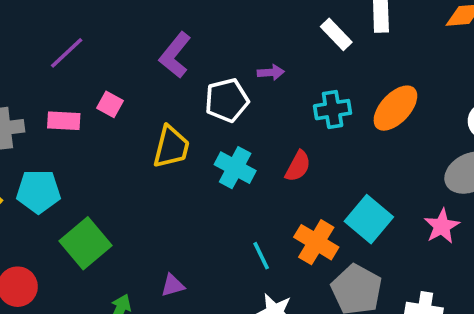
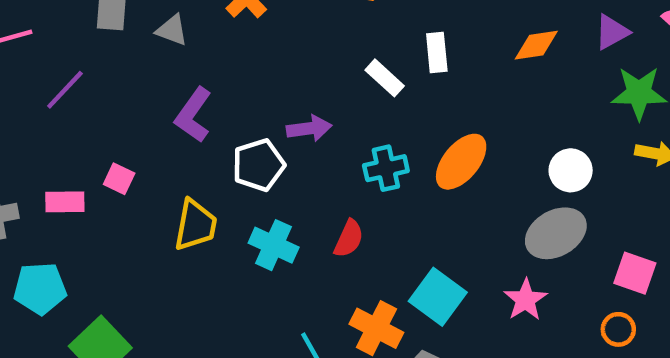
purple line: (67, 53) -> (65, 90), moved
purple arrow: (271, 72) -> (309, 128), size x1.4

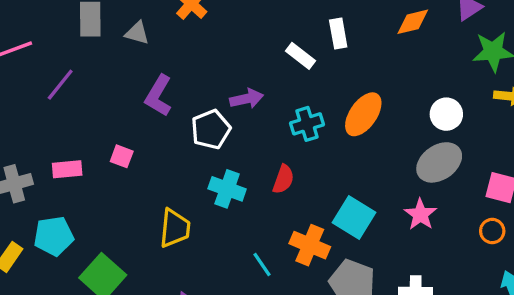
pink square: (119, 179) -> (122, 156), moved
yellow trapezoid: (196, 225) -> (175, 228), moved

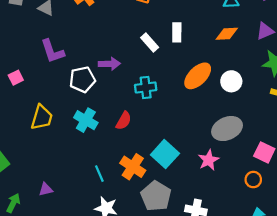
purple L-shape: (158, 96) -> (52, 51), turned -60
orange ellipse: (363, 114) -> (198, 76), moved
white circle: (446, 114) -> (231, 81), moved
pink square: (122, 156) -> (16, 78), moved, turned 32
yellow trapezoid: (175, 228) -> (42, 117), moved

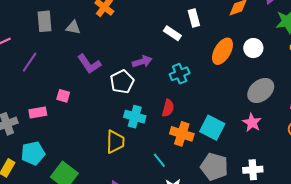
pink square: (16, 78) -> (63, 96), turned -32
yellow trapezoid: (42, 117) -> (115, 142), moved
orange cross: (133, 167) -> (182, 134), moved

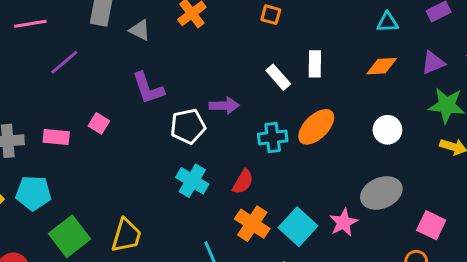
orange ellipse: (222, 51) -> (316, 127), moved
pink star: (252, 123) -> (344, 222), moved
yellow trapezoid: (115, 142) -> (126, 235), moved

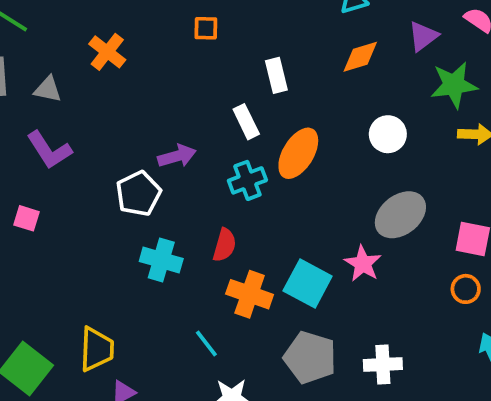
white rectangle: (278, 77) -> (246, 122), moved, turned 30
purple L-shape: (148, 88) -> (49, 150), moved

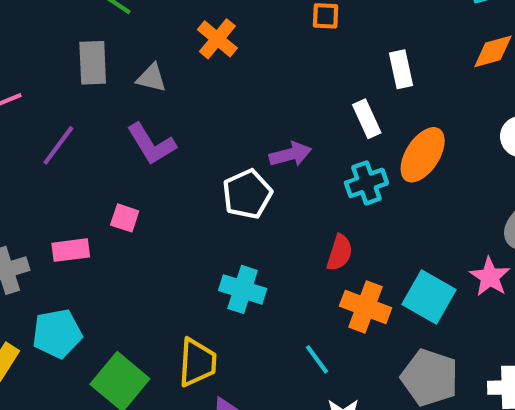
cyan cross: (161, 260) -> (243, 289), moved

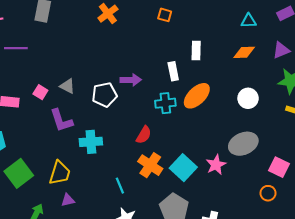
gray triangle: (151, 78) -> (67, 86), moved
purple L-shape: (151, 144) -> (61, 121), moved
purple line: (58, 145) -> (16, 48), turned 40
cyan cross: (243, 289) -> (91, 142), turned -35

